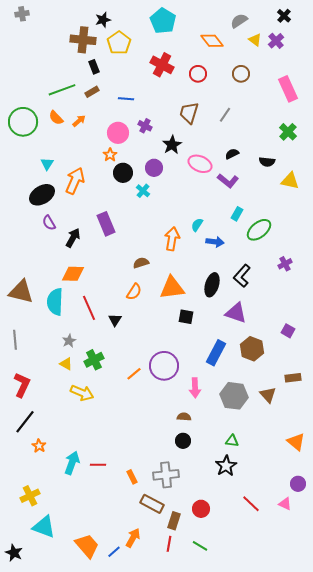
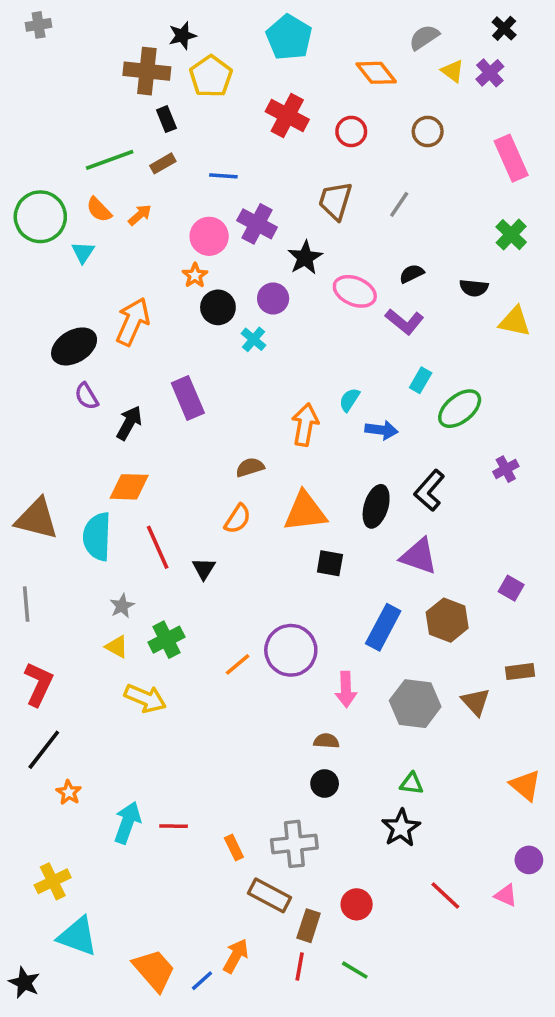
purple cross: (145, 126) -> (257, 224), size x1.5
cyan triangle: (47, 164) -> (83, 252), moved

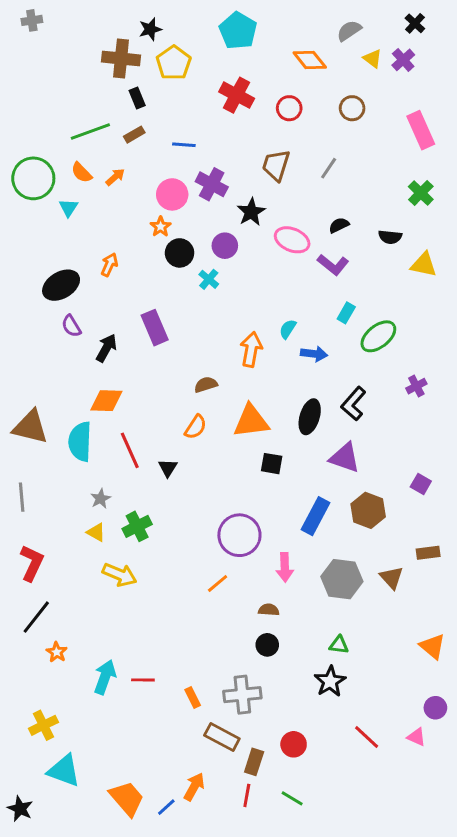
orange arrow: (133, 322) -> (109, 265), size x0.6
orange line: (238, 664) -> (218, 583), moved

